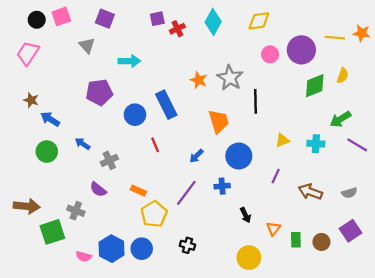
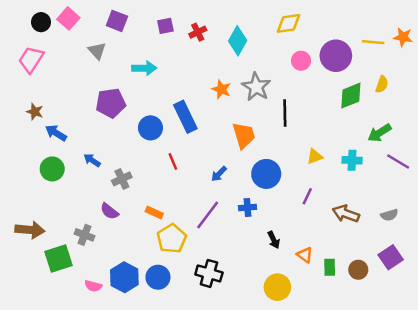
pink square: (61, 16) -> (68, 18), turned -30
purple square: (157, 19) -> (165, 26), moved
cyan diamond: (213, 22) -> (238, 41), moved
orange triangle: (273, 229) -> (305, 255), turned -32
black cross: (187, 245) -> (209, 273), size x1.5

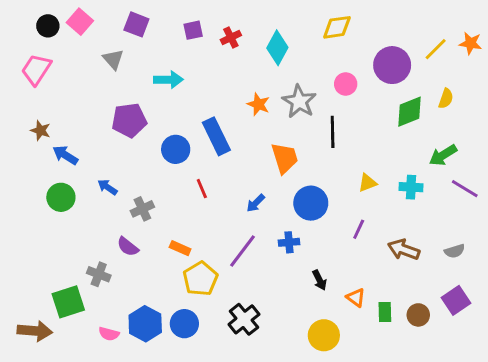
yellow line: (373, 42) -> (436, 49), turned -50
pink circle: (301, 61) -> (346, 84), moved
brown arrow: (30, 230) -> (35, 331), moved
black cross: (209, 273) -> (244, 319), turned 35

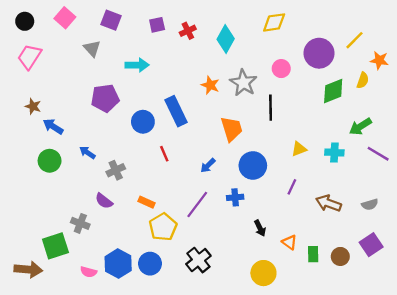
black circle: (48, 26) -> (25, 21), moved
orange star: (471, 43) -> (379, 60), moved

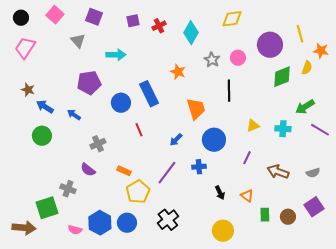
yellow line: (354, 40) -> (300, 34), turned -60
gray star: (243, 83) -> (212, 60), moved, size x0.7
blue arrow: (87, 152) -> (74, 115), moved
orange triangle: (289, 242) -> (247, 196), moved

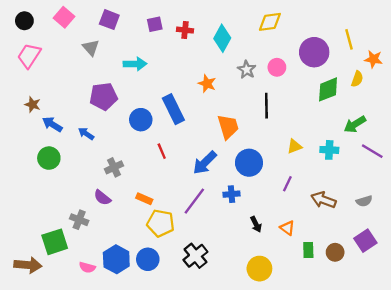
red cross: (159, 26) -> (185, 30), turned 32
blue arrow: (176, 140) -> (205, 163), size x1.6
yellow pentagon: (138, 192) -> (161, 223), turned -30

